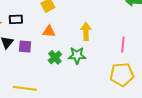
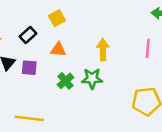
black rectangle: (16, 19) -> (28, 35), moved, turned -40
pink line: (123, 44) -> (148, 48), moved

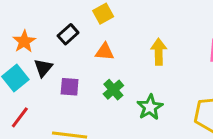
purple square: (29, 68) -> (70, 87), moved
green star: (92, 79) -> (150, 107), moved, turned -30

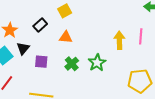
yellow arrow: (159, 52) -> (119, 40), moved
green star: (150, 107) -> (97, 63), moved

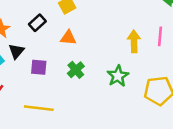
green star: (97, 63) -> (118, 76), moved

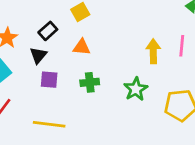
black triangle: (16, 51) -> (38, 55), moved
green cross: (76, 70) -> (90, 82), turned 35

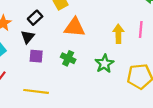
orange triangle: (82, 47) -> (75, 27), moved, size x1.5
green cross: (90, 82) -> (68, 58), turned 32

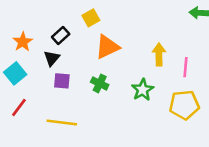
orange triangle: (75, 27) -> (107, 47), turned -30
pink line: (141, 29) -> (185, 67), moved

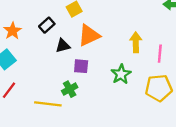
black triangle: (52, 58) -> (63, 46), moved, turned 35
purple square: (62, 81) -> (81, 66), moved
green cross: (100, 83) -> (70, 89), moved, turned 35

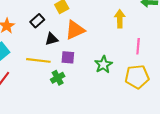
yellow arrow: (136, 42) -> (120, 19), moved
yellow line: (48, 104) -> (38, 60), moved

